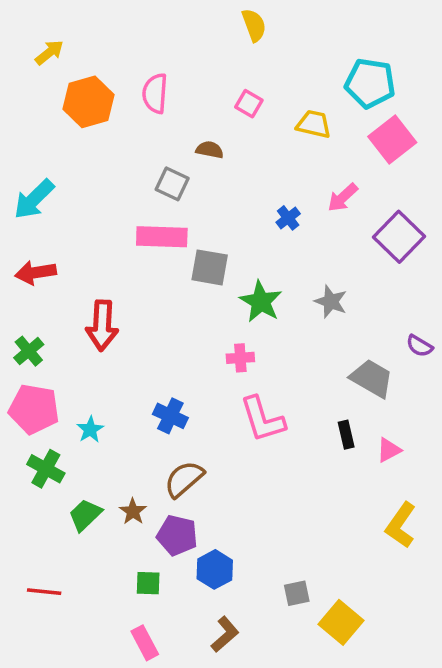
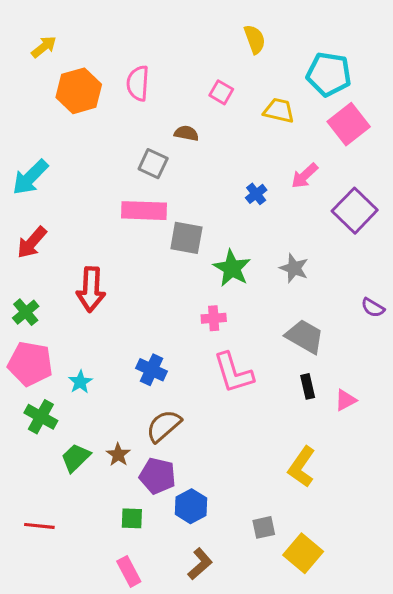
yellow semicircle: (254, 25) -> (255, 39), moved
red arrow: (36, 273) -> (32, 242), turned -40
gray trapezoid: (372, 378) -> (305, 336), moved
yellow L-shape: (401, 525) -> (302, 467), moved

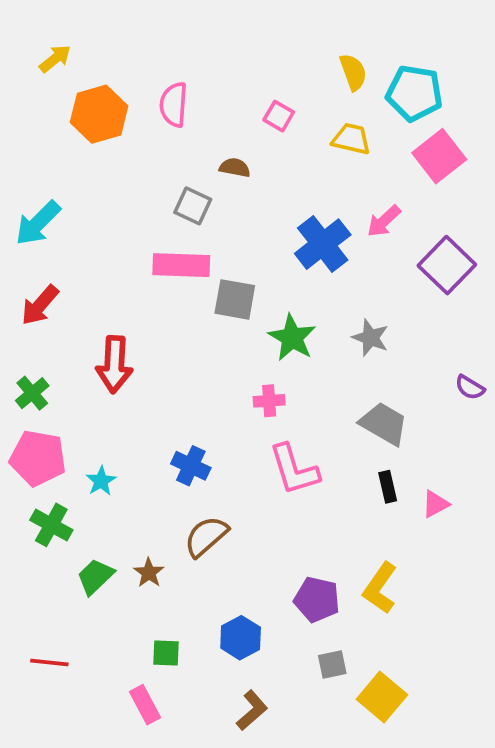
yellow semicircle: (255, 39) -> (353, 72), moved
blue cross: (256, 194) -> (323, 244), size x2.0
purple pentagon: (158, 476) -> (317, 599), moved
pink rectangle: (129, 571) -> (145, 705), moved

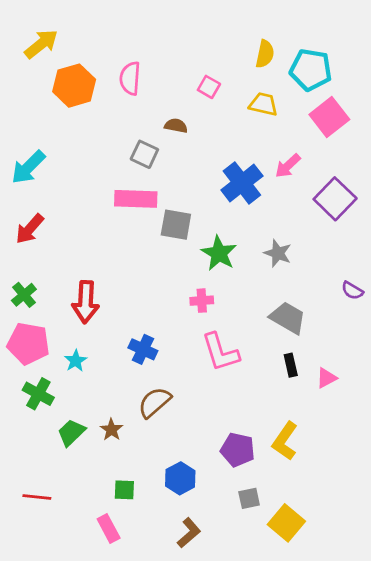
yellow arrow: (55, 59) -> (41, 44), size x1.4
yellow semicircle: (353, 72) -> (265, 54), turned 32
red arrow: (114, 364) -> (86, 302), moved

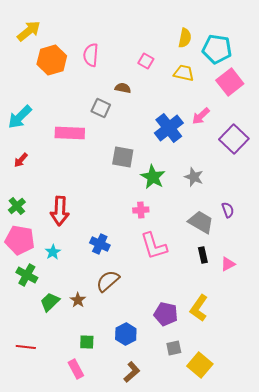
pink rectangle: (136, 199) -> (70, 133), moved
red arrow: (30, 229) -> (21, 160), size x0.7
purple semicircle: (352, 291) -> (228, 210), moved, turned -140

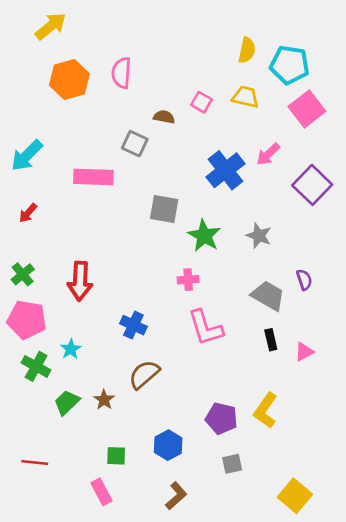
yellow arrow: (29, 31) -> (51, 26), moved
pink square: (146, 61) -> (201, 102), moved
cyan star: (53, 252) -> (71, 349), moved
yellow square: (200, 365) -> (295, 496), moved

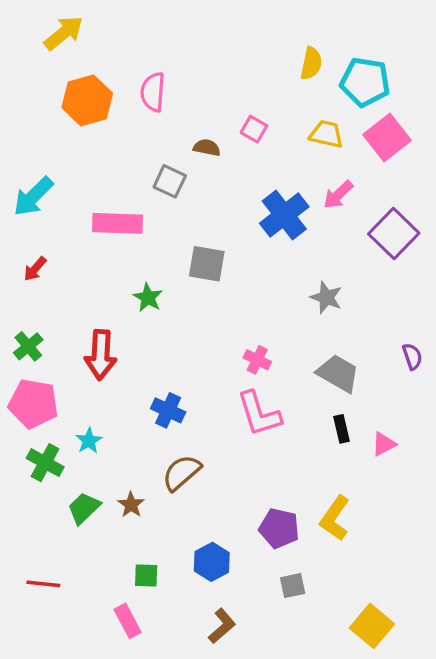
yellow trapezoid: (246, 97) -> (326, 134), moved
green star: (204, 236) -> (148, 297), moved, size x0.7
pink cross: (188, 280) -> (257, 360), moved, turned 30
purple semicircle: (304, 280) -> (412, 356), moved

